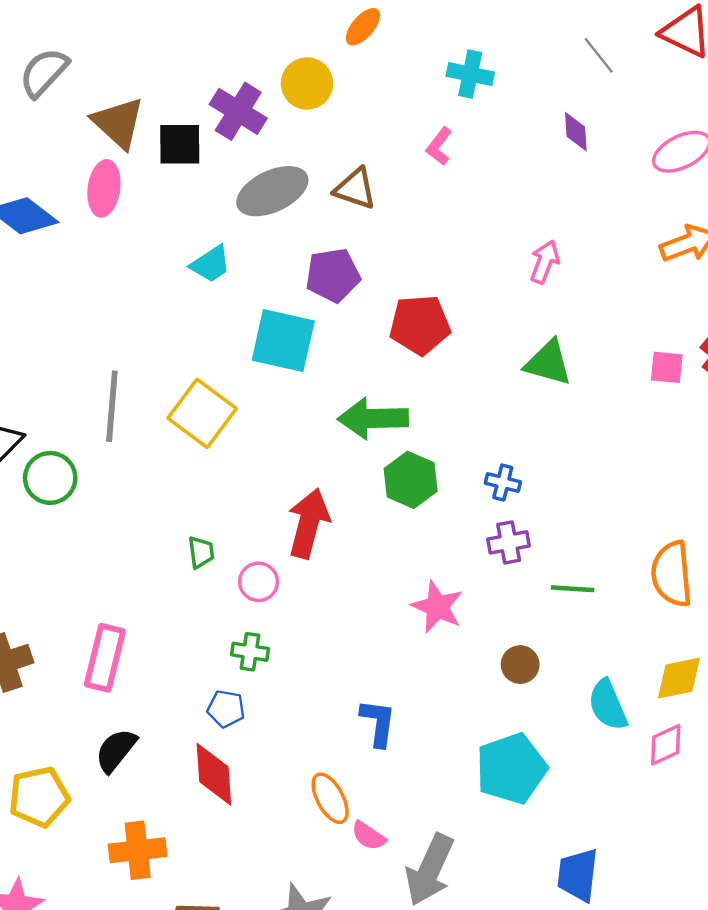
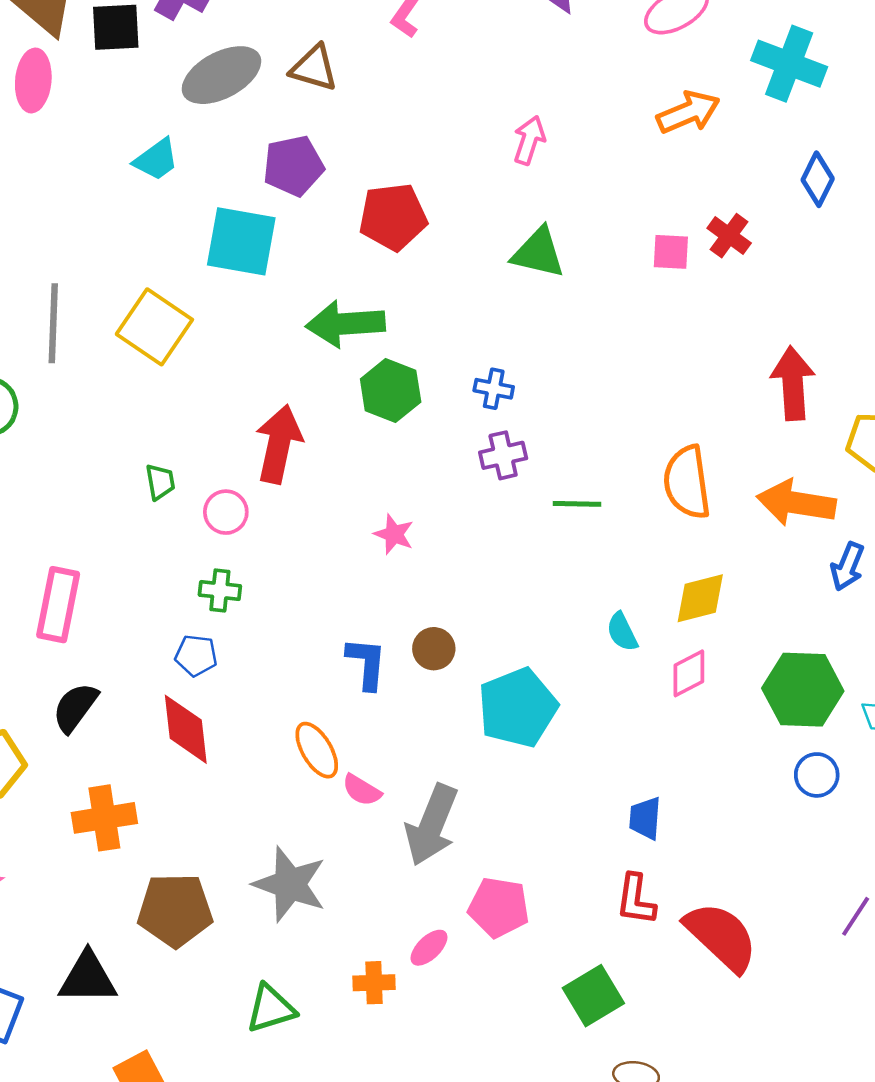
pink star: (437, 607) -> (394, 534), moved, size x0.7
brown circle: (520, 665) -> (434, 649), moved
cyan semicircle: (608, 705) -> (622, 632), size x0.7
blue trapezoid: (578, 875) -> (645, 818), moved, size x0.7

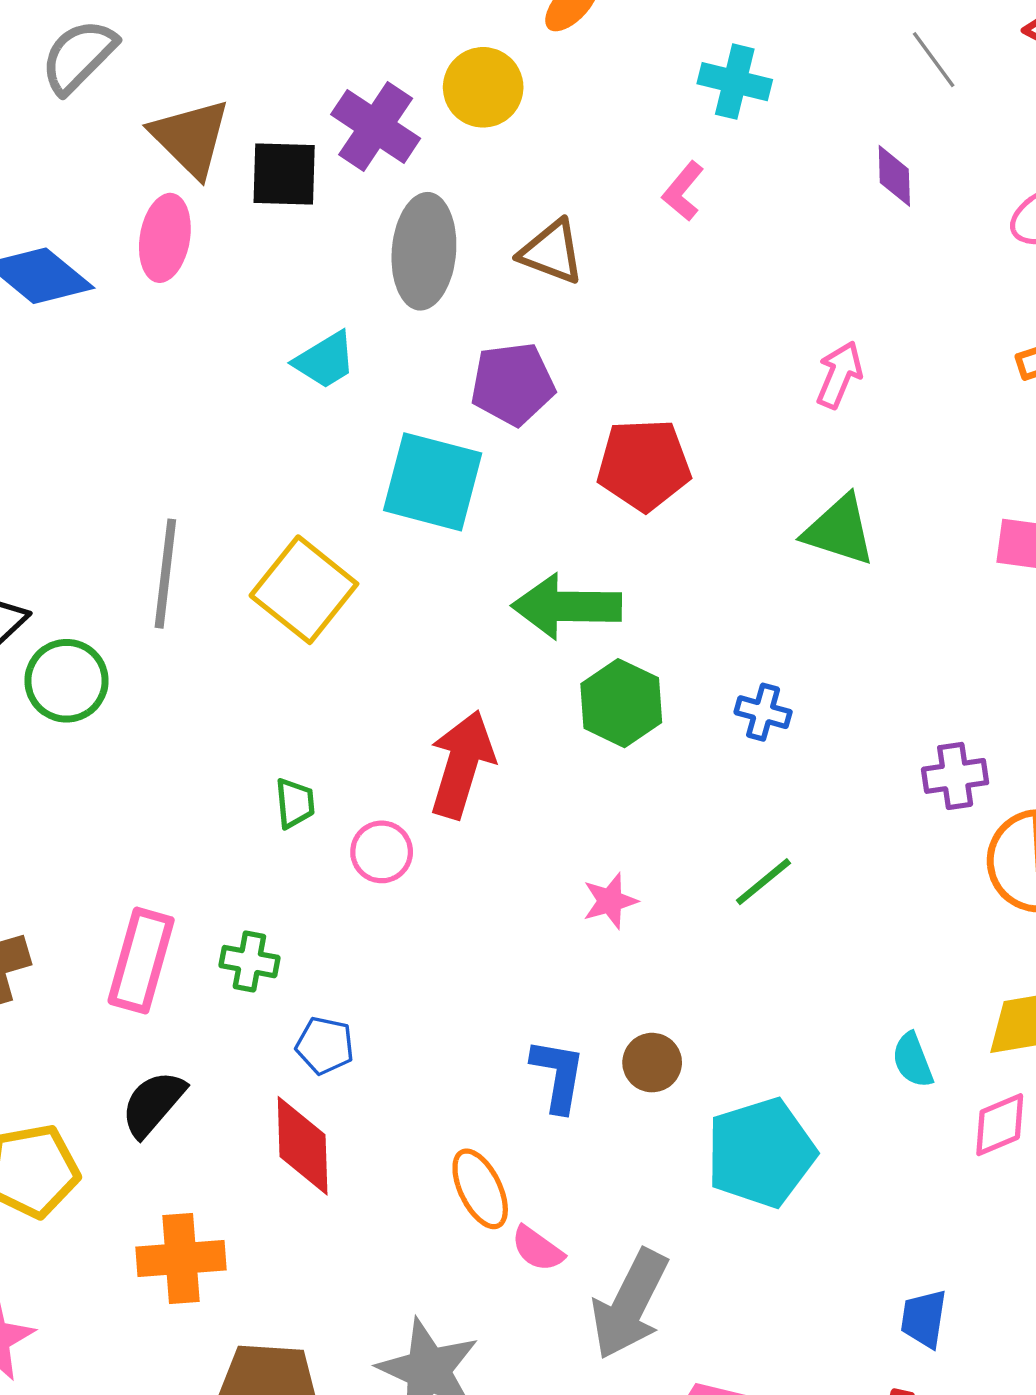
gray ellipse: (221, 75) -> (424, 251), turned -62
purple cross: (503, 455) -> (955, 776), moved
green line: (577, 504) -> (763, 882), moved, turned -45
pink star: (394, 534) -> (610, 901), turned 30
green cross: (220, 590) -> (249, 962), moved

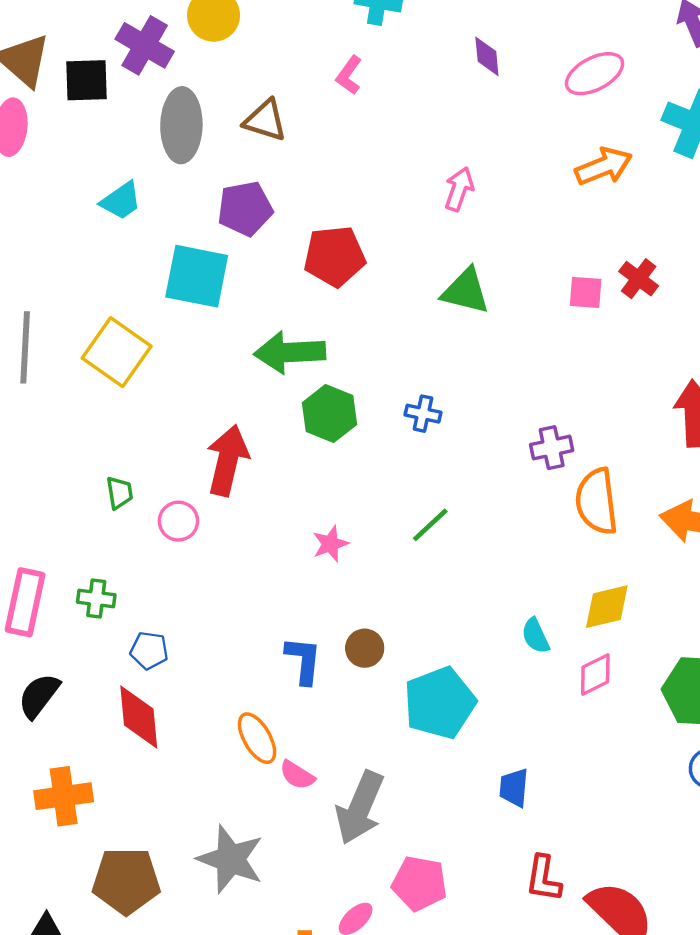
blue trapezoid: (924, 1319) -> (514, 788), moved

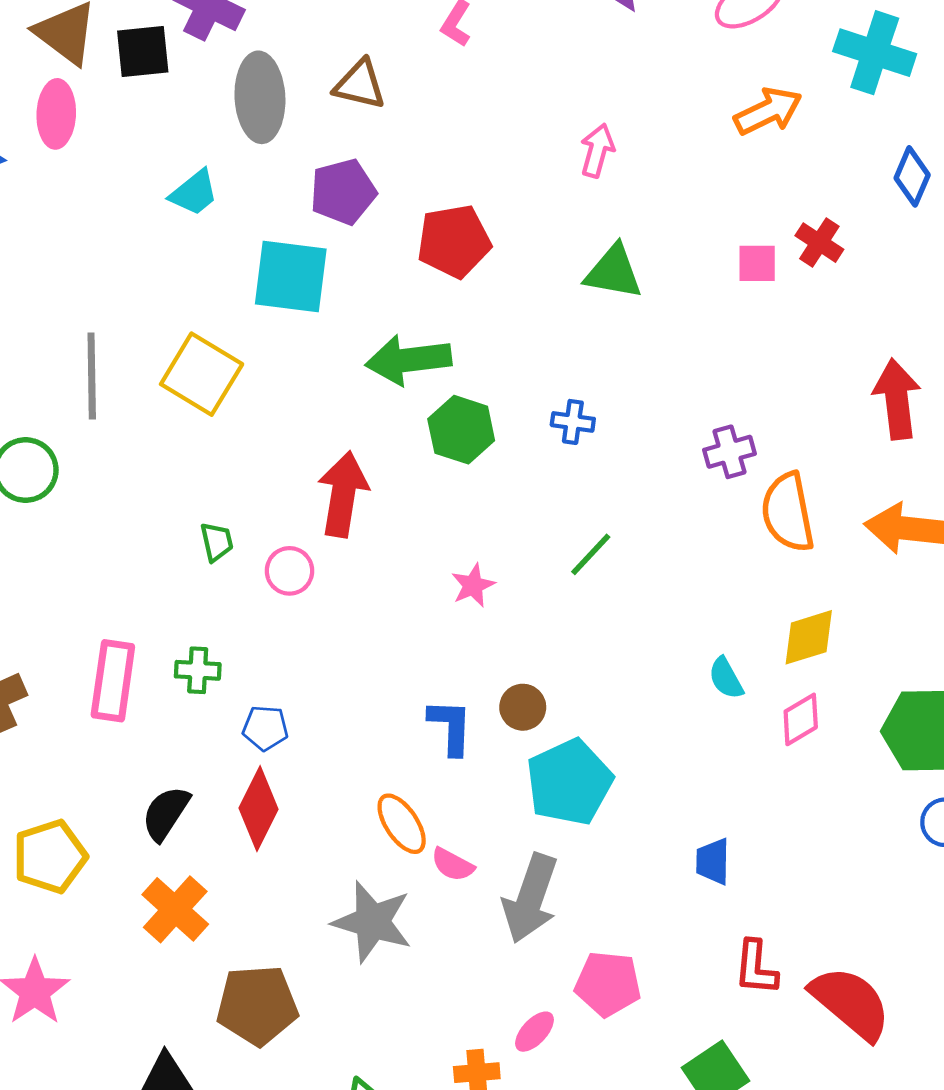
black semicircle: (39, 696) -> (166, 813), moved
cyan pentagon: (440, 703) -> (569, 782), moved
red diamond: (139, 717) -> (258, 809), turned 36
orange cross: (64, 796) -> (175, 909), turned -36
gray star: (231, 859) -> (372, 922), moved

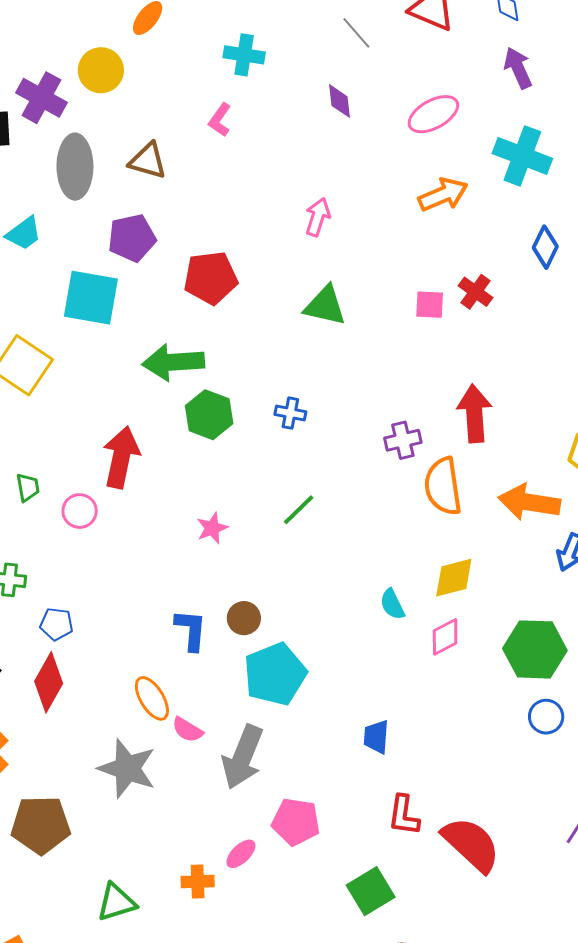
red arrow: (897, 399) -> (474, 413), moved

